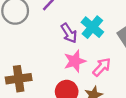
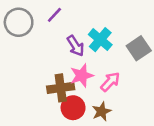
brown cross: (19, 79) -> (61, 88), moved

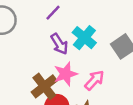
purple line: (54, 15) -> (53, 13), moved
brown cross: (61, 88) -> (44, 86), turned -30

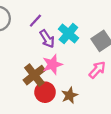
purple line: (53, 13) -> (35, 21), moved
pink arrow: (94, 80) -> (97, 70), moved

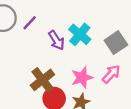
purple line: (35, 21) -> (30, 23), moved
pink star: (52, 64) -> (82, 78), moved

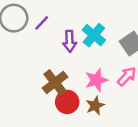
purple arrow: (56, 40) -> (70, 41), turned 30

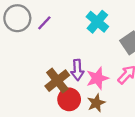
cyan cross: (94, 35) -> (97, 22), moved
purple arrow: (70, 41) -> (77, 70), moved

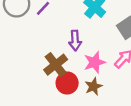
purple arrow: (77, 70) -> (75, 41), moved

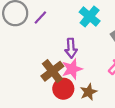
pink star: (95, 62) -> (72, 69), moved

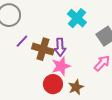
purple line: (40, 18) -> (22, 41), moved
brown cross: (52, 71) -> (43, 49), moved, turned -35

